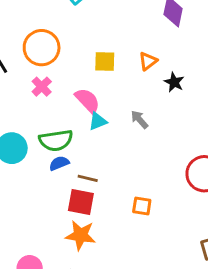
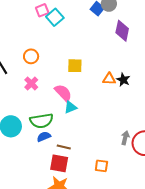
orange circle: (42, 48) -> (31, 56), size x0.6
orange triangle: (148, 61) -> (109, 79), moved, turned 40
gray arrow: (139, 120) -> (125, 138), moved, turned 56

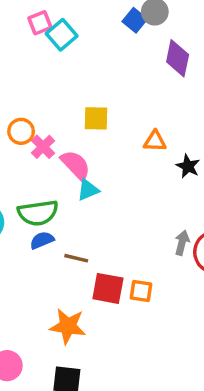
orange circle: (31, 56) -> (21, 131), moved
black star: (123, 80) -> (188, 166), moved
pink cross: (31, 83) -> (43, 147), moved
red square: (59, 163) -> (108, 288), moved

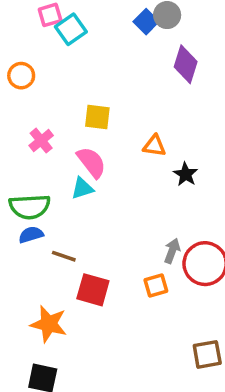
orange circle: (21, 131) -> (21, 76), moved
pink semicircle: (76, 165) -> (91, 162), moved
orange square: (141, 291) -> (156, 286), moved, turned -30

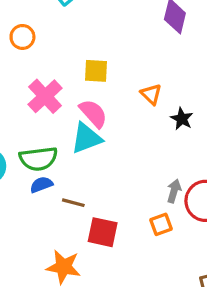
pink cross: (41, 141) -> (45, 96), size x1.5
orange triangle: (155, 146) -> (151, 94), turned 40
cyan triangle: (82, 188) -> (86, 138), size x1.5

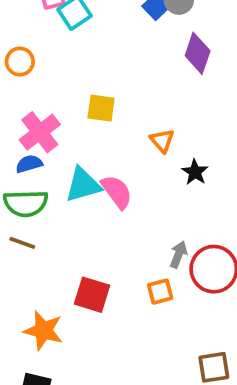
pink semicircle: (93, 113) -> (117, 192), moved
blue semicircle: (41, 185) -> (29, 164), moved
brown line: (73, 203) -> (22, 243), moved

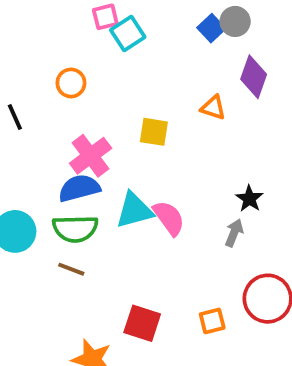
orange triangle: (162, 141) -> (213, 108), moved, turned -32
blue semicircle: (29, 164) -> (79, 188), size x1.5
gray arrow: (179, 255) -> (234, 233), moved

